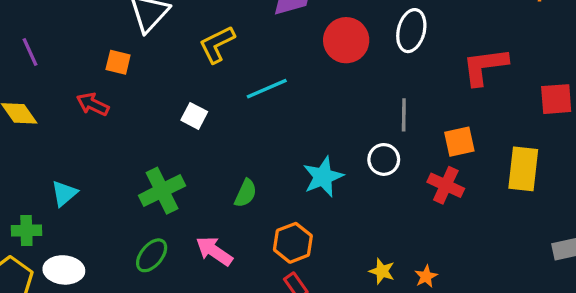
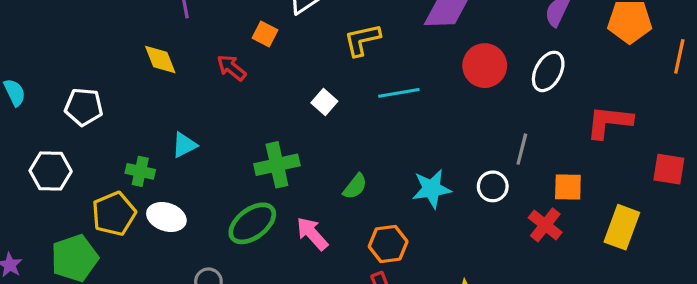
green ellipse: (152, 255) -> (252, 223), size x1.4

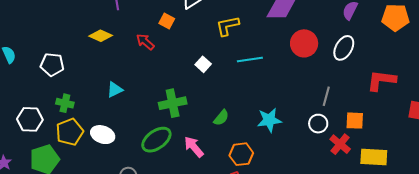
yellow diamond: (160, 59) -> (101, 36), turned -45
white hexagon: (51, 171) -> (30, 119), moved
green cross: (140, 171) -> (65, 103), moved
white circle: (493, 186) -> (318, 124), moved
yellow rectangle: (622, 227) -> (374, 157), moved, turned 72

